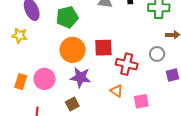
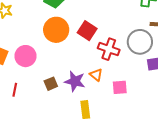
red square: (103, 48) -> (87, 31), turned 30
gray circle: (157, 54) -> (140, 42), size x1.6
purple star: (80, 77) -> (75, 81), moved

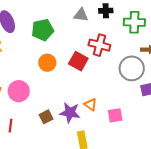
orange circle: (56, 30) -> (47, 63), size x0.7
red cross: (109, 49) -> (99, 45), moved

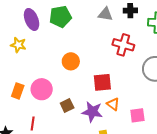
green pentagon: (43, 30) -> (60, 17), moved
red square: (78, 61) -> (102, 82), moved, turned -36
brown square: (46, 117) -> (67, 105), moved

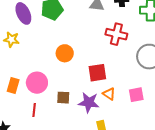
brown square: (67, 105) -> (63, 98), turned 32
pink square: (137, 115) -> (136, 95), moved
red line: (33, 123) -> (34, 110), moved

